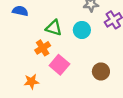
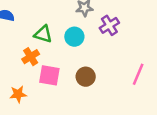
pink square: (59, 65) -> (49, 75), turned -30
brown circle: (101, 71) -> (86, 77), moved

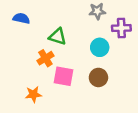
purple cross: (109, 25) -> (121, 28), turned 30
cyan circle: (74, 37) -> (100, 47), moved

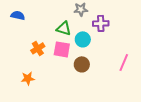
green triangle: (57, 36) -> (64, 28), moved
pink square: (64, 76) -> (62, 49), moved

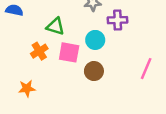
green triangle: (64, 28) -> (55, 26), moved

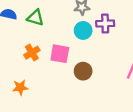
green triangle: (55, 26) -> (35, 18), moved
cyan circle: (95, 40) -> (83, 30), moved

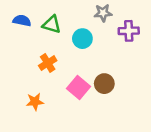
cyan circle: (83, 30) -> (82, 39), moved
pink square: (60, 54) -> (79, 87), moved, turned 30

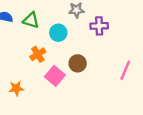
orange cross: (48, 63) -> (38, 54), moved
brown circle: (104, 84) -> (78, 63), moved

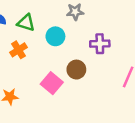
purple cross: (99, 26) -> (100, 44), moved
orange cross: (38, 54) -> (19, 50), moved

